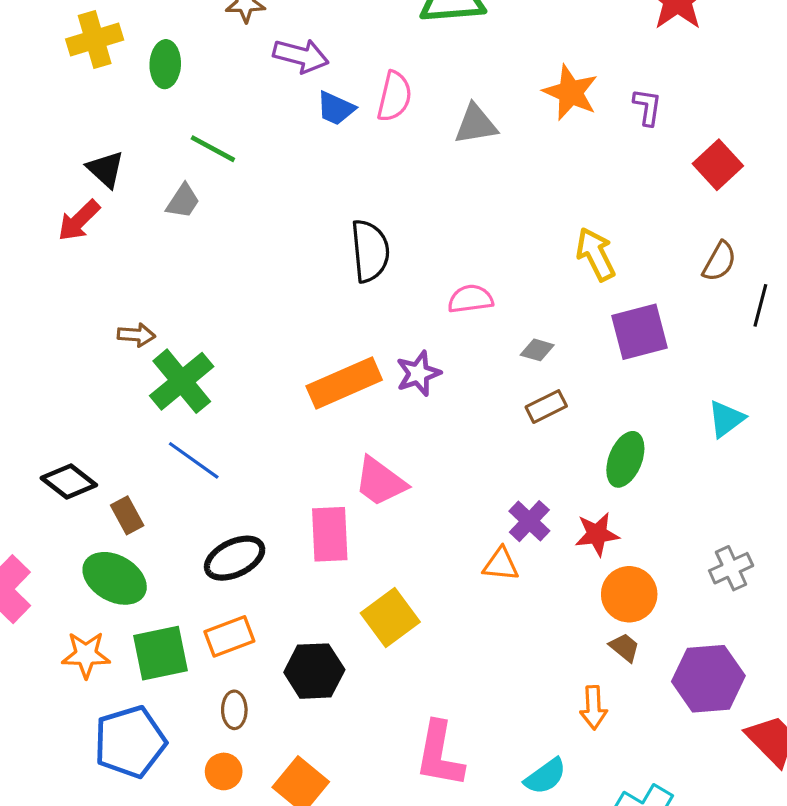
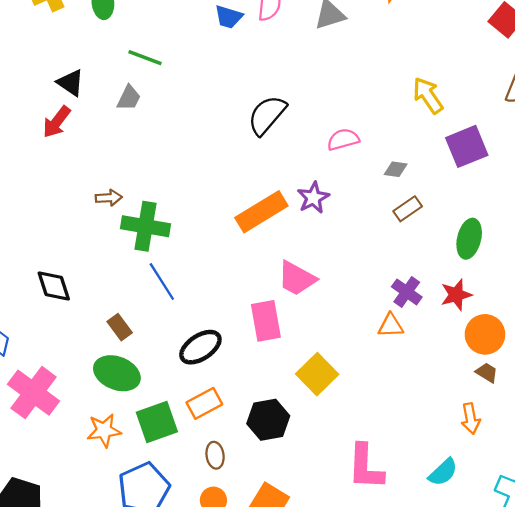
black semicircle: (370, 251) -> (267, 115), turned -126
green cross: (182, 381) -> (145, 226), turned -33
blue line: (194, 460) -> (162, 282), turned 30
black diamond: (69, 481) -> (54, 286), moved, turned 42

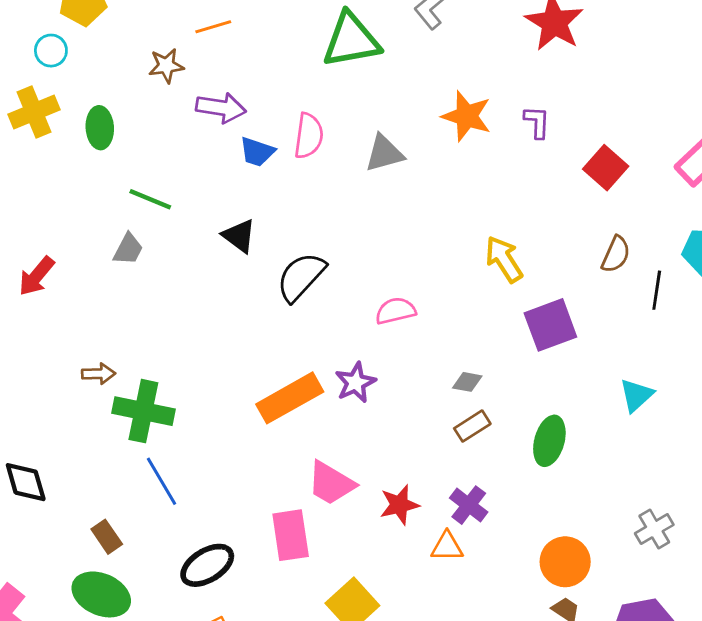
black triangle: (71, 83) -> (239, 236), moved
gray diamond: (396, 169) -> (467, 382), moved
brown rectangle: (408, 209) -> (472, 426), moved
red star: (456, 295) -> (399, 505), moved

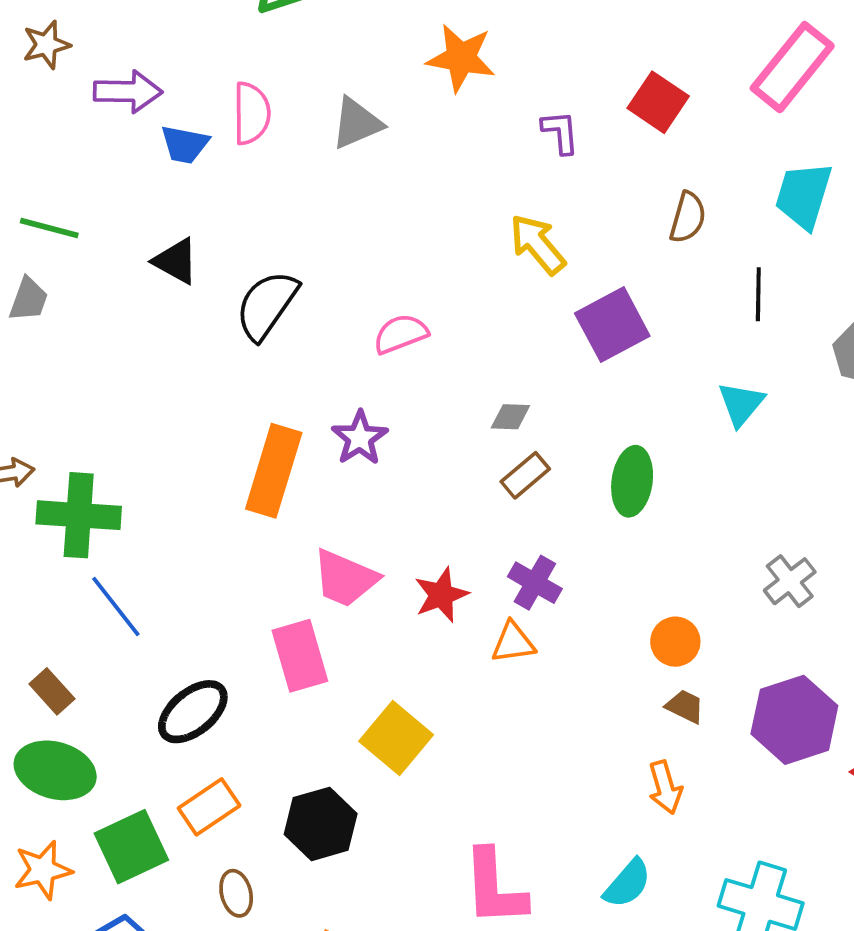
purple L-shape: (537, 122) -> (560, 132), moved
black line: (657, 290) -> (758, 294), moved
orange rectangle: (290, 398) -> (274, 471), turned -36
orange circle: (565, 562) -> (675, 642), size x0.7

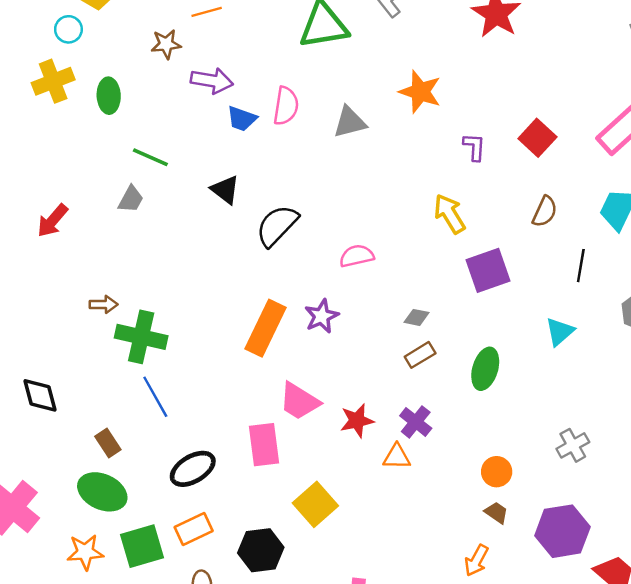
orange arrow: (665, 787) -> (476, 561), turned 36

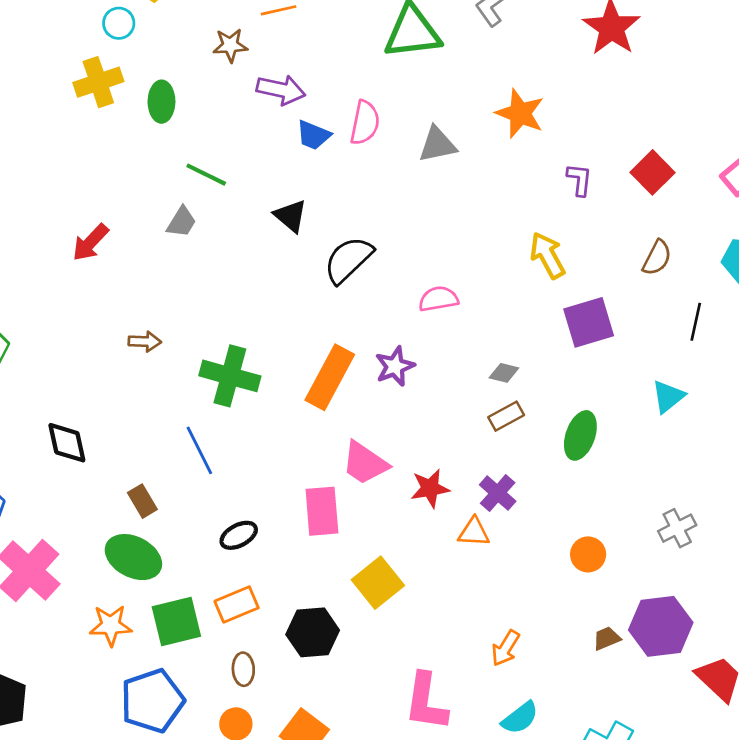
green cross: (141, 337) -> (230, 376), moved
black ellipse: (193, 469) -> (239, 535), size x0.7
brown trapezoid: (496, 513) -> (607, 638), moved, turned -60
orange arrow: (476, 561) -> (505, 648), moved

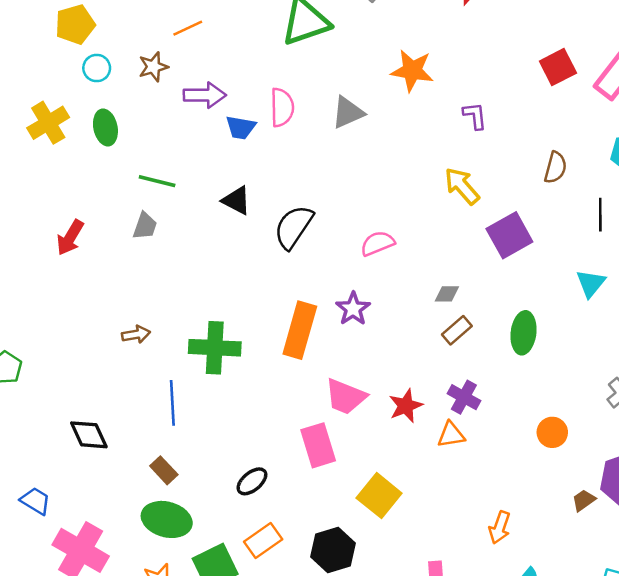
cyan circle: (119, 23) -> (97, 68), moved
red square: (652, 172) -> (558, 67), moved, turned 30
red arrow: (90, 242) -> (70, 238), moved
blue line: (199, 450) -> (172, 403), moved, turned 36

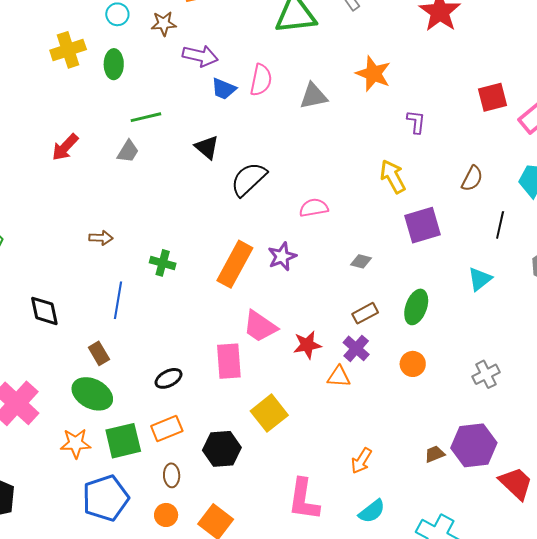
green line: (157, 181) -> (146, 117), turned -40
brown rectangle: (457, 330) -> (365, 313), moved
green cross: (215, 348) -> (163, 263), size x0.6
orange circle: (552, 432) -> (413, 364), moved

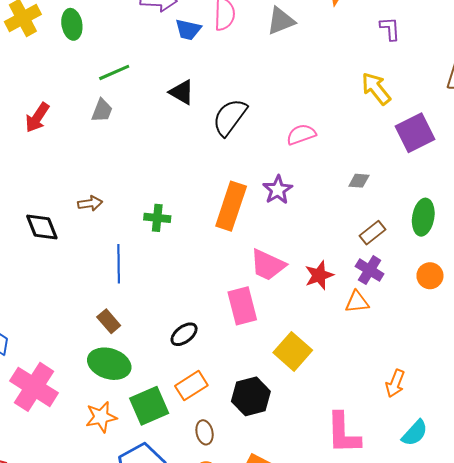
black diamond: (44, 311) -> (42, 227), moved

